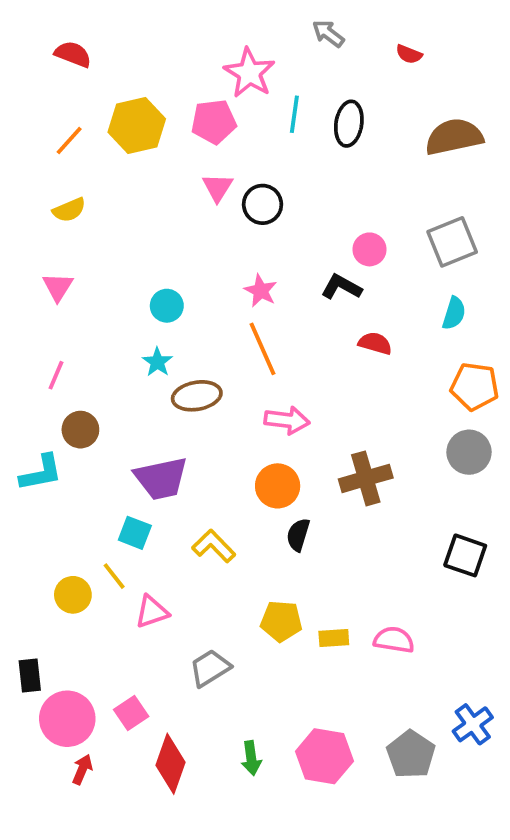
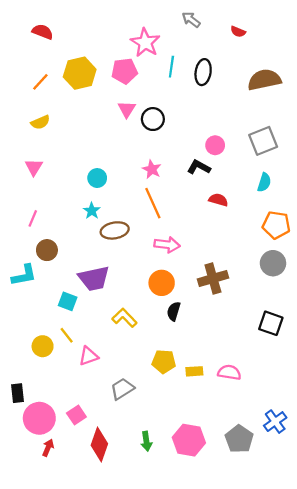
cyan square: (135, 533) -> (68, 301), moved

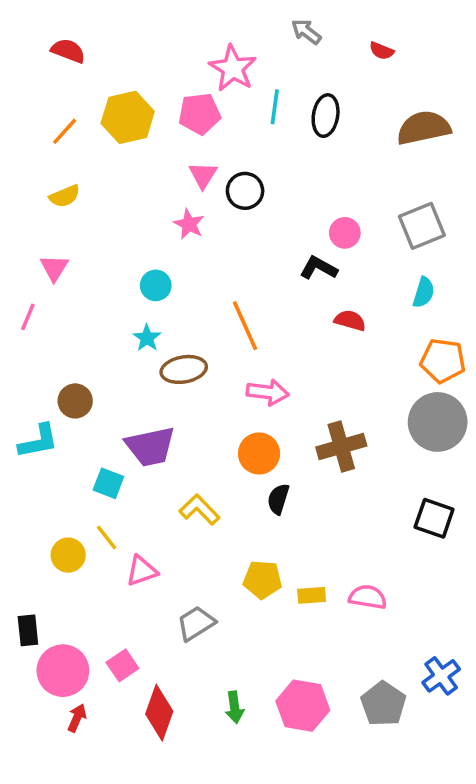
pink star: (152, 169) -> (189, 224), moved
pink line: (33, 218) -> (28, 317), moved
gray circle: (273, 263) -> (438, 422), size x1.4

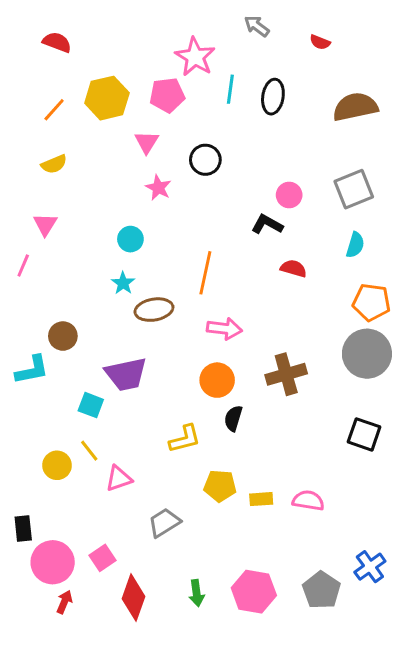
pink triangle: (203, 175) -> (147, 142), moved
orange line: (245, 326) -> (205, 273), turned 36
yellow L-shape: (199, 510) -> (185, 439), moved, turned 120

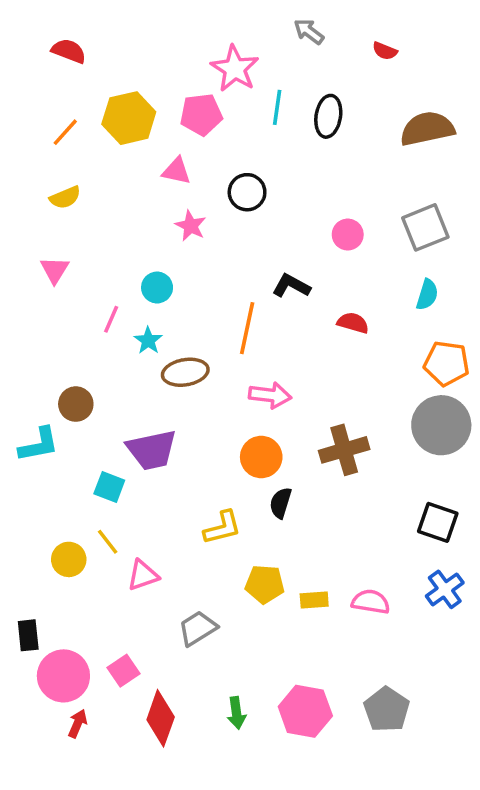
pink triangle: (147, 142) -> (176, 171), turned -50
black L-shape: (267, 224) -> (291, 286), moved
pink line: (23, 266) -> (111, 319), moved
blue cross: (370, 567) -> (445, 589), moved

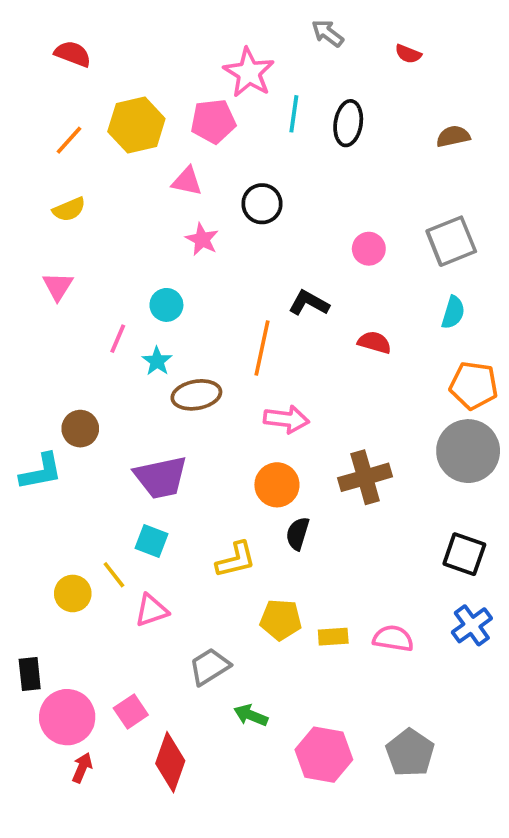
brown semicircle: (427, 129) -> (453, 136), size x0.6
cyan square: (109, 487) -> (151, 541), moved
green arrow: (236, 713) -> (251, 715), moved, turned 120

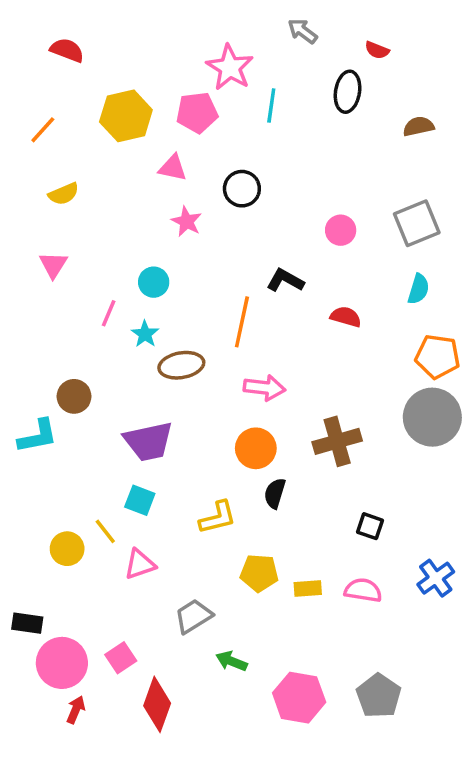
black ellipse: (348, 123) -> (348, 92), moved
orange line: (69, 140) -> (43, 130), moved
black square: (464, 554) -> (370, 526), moved, size x0.7
black rectangle: (30, 674) -> (27, 623), turned -76

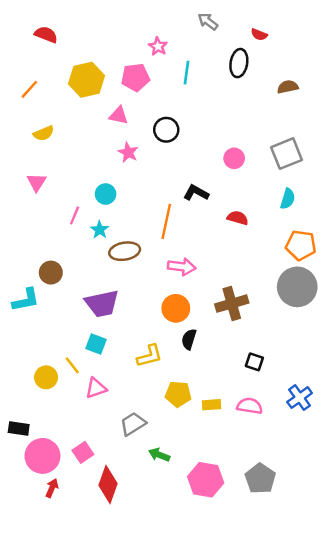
pink star: (230, 67) -> (158, 46), size x0.6

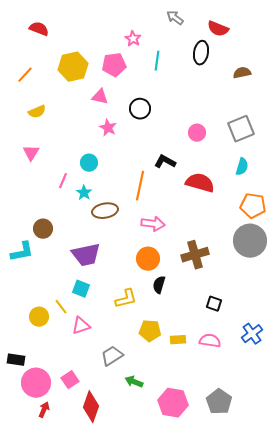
red semicircle: (259, 35) -> (218, 29), size x1.5
red semicircle: (238, 218) -> (200, 183), size x1.6

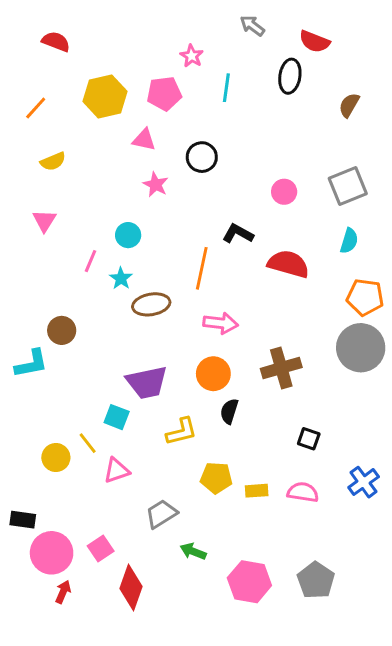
brown semicircle: (242, 73) -> (349, 105), turned -48
purple trapezoid: (86, 255) -> (147, 382), moved

